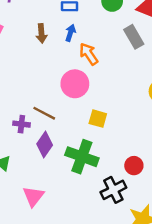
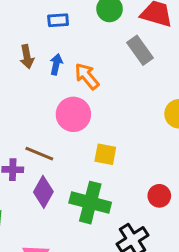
blue arrow: (70, 33) -> (56, 64), moved
red circle: (134, 166) -> (159, 196), moved

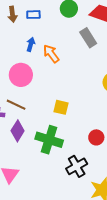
brown arrow: (27, 57) -> (12, 14), moved
pink circle: (73, 114) -> (21, 75), moved

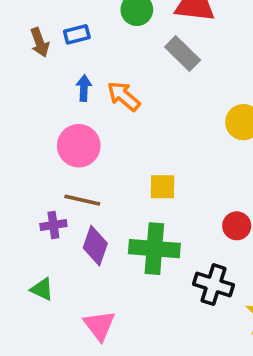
black cross: (77, 166) -> (213, 285), turned -30

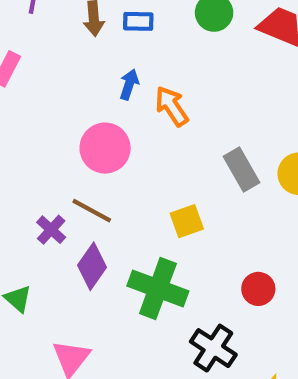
gray rectangle: (183, 53) -> (242, 170), moved
yellow square: (162, 187) -> (187, 221), turned -36
purple cross: (53, 225) -> (51, 230), turned 35

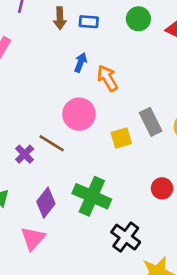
pink circle: (105, 148) -> (79, 114), moved
yellow square: (187, 221) -> (121, 138), moved
purple diamond: (92, 266) -> (46, 203), moved
red circle: (258, 289) -> (162, 188), moved

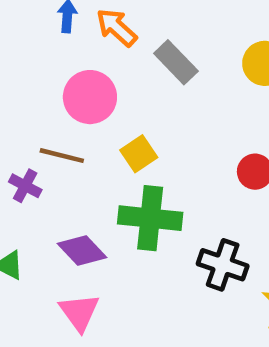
gray rectangle: (151, 122) -> (176, 62), moved
yellow square: (121, 138) -> (139, 154), moved
purple diamond: (46, 203) -> (82, 250), turned -64

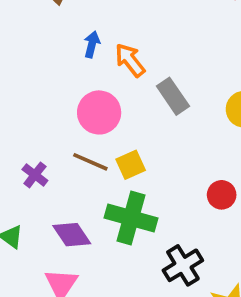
brown line: (62, 156) -> (90, 162), moved
black cross: (223, 265) -> (183, 265), turned 30

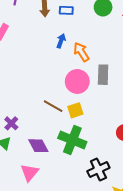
gray rectangle: (173, 96) -> (103, 75), turned 30
pink circle: (99, 112) -> (77, 81), moved
purple cross: (35, 175) -> (11, 123), moved

